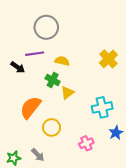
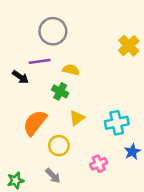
yellow cross: (108, 59) -> (129, 46), moved
yellow triangle: (67, 93) -> (77, 118), moved
gray arrow: (38, 155) -> (53, 176), moved

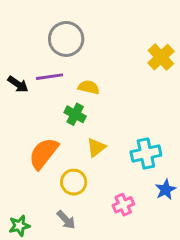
black arrow: (20, 77) -> (18, 84), moved

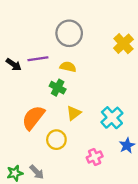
gray circle: (66, 39) -> (69, 33), moved
cyan cross: (146, 153) -> (112, 118), turned -30
gray arrow: (66, 220) -> (37, 172), moved

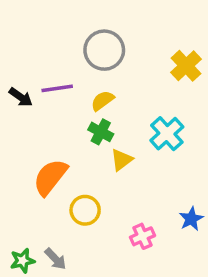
yellow semicircle: (68, 67) -> (102, 101), turned -49
green cross: (58, 88) -> (101, 132), moved
yellow triangle: (74, 113) -> (122, 160), moved
cyan cross: (112, 118) -> (167, 134), moved

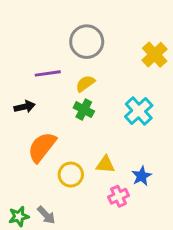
black arrow: (21, 97) -> (25, 107), moved, turned -48
yellow triangle: (122, 160) -> (105, 164), moved, turned 42
blue star: (191, 219) -> (142, 176), moved

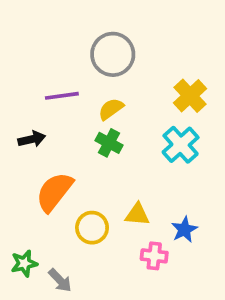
yellow cross: (155, 55) -> (190, 96), moved
pink cross: (118, 196) -> (154, 256), turned 30
green star: (19, 216) -> (24, 263), moved

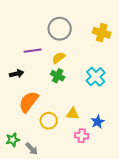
yellow cross: (190, 96) -> (102, 33), moved, turned -30

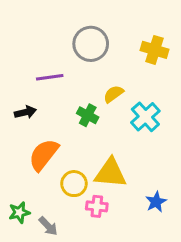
yellow semicircle: (59, 58) -> (113, 94), moved
yellow triangle: (73, 114) -> (110, 173), size x1.6
blue star: (98, 122) -> (156, 202), moved
pink cross: (82, 136) -> (97, 206), moved

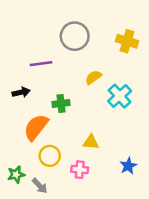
green cross: (88, 115) -> (61, 104), moved, turned -35
yellow triangle: (110, 173) -> (91, 142), size x0.6
yellow circle: (74, 184) -> (50, 156), moved

